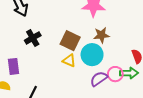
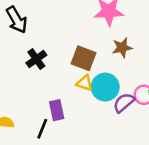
cyan circle: (92, 55) -> (105, 87), moved
purple rectangle: (14, 66) -> (57, 110), moved

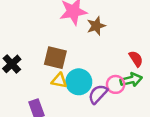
brown star: (122, 48) -> (96, 26), moved

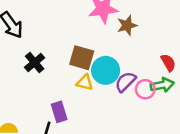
cyan circle: (79, 82) -> (106, 70), moved
purple semicircle: (98, 94) -> (125, 82), moved

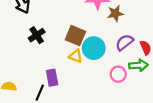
purple semicircle: (125, 82) -> (124, 42), moved
pink circle: (145, 89) -> (118, 74), moved

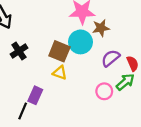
cyan circle: (94, 48) -> (80, 42), moved
green arrow: (138, 65) -> (125, 82), turned -36
purple rectangle: (52, 78) -> (35, 95), turned 35

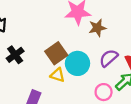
cyan circle: (80, 42) -> (77, 63), moved
brown square: (59, 51) -> (56, 53), turned 35

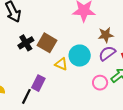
brown star: (97, 28) -> (106, 35), moved
brown square: (56, 53) -> (47, 43), moved, turned -30

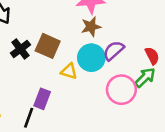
brown star: (106, 35) -> (91, 27), moved
purple semicircle: (107, 53) -> (114, 51), moved
pink circle: (100, 83) -> (121, 90), size x1.5

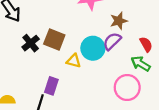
brown star: (91, 27) -> (119, 21), moved
green arrow: (145, 77) -> (141, 64), turned -102
pink circle: (121, 90) -> (127, 88), moved

